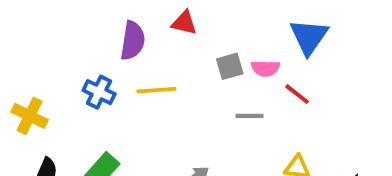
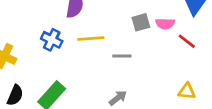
gray line: (250, 116) -> (122, 56), moved

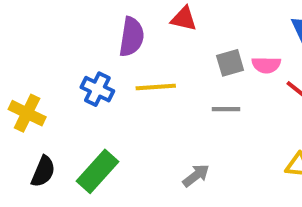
gray line: (122, 56) -> (226, 109), moved

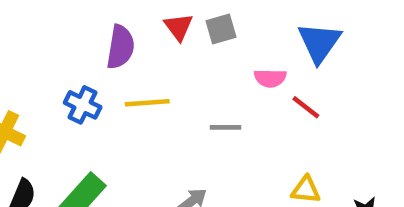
red triangle: (184, 19) -> (179, 27), turned 40
gray square: (230, 63) -> (221, 29), moved

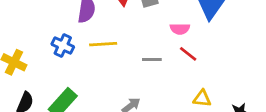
red line: (306, 107) -> (188, 54), moved

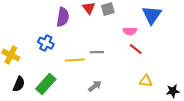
yellow line: (103, 44) -> (75, 60), moved
gray line: (152, 59) -> (97, 52), moved

